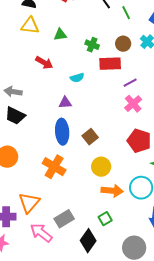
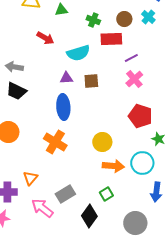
cyan semicircle: (77, 78) -> (78, 53), size x1.6
brown square: (90, 137) -> (91, 81), moved, turned 35
orange triangle: (29, 203) -> (30, 178), size x0.7

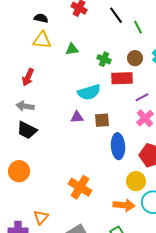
red arrow: (45, 38) -> (28, 77), moved, turned 84
blue ellipse: (63, 107) -> (118, 146), moved
orange cross: (55, 142) -> (80, 187), moved
yellow circle: (102, 142) -> (136, 181), moved

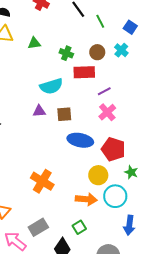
blue ellipse: (118, 146) -> (80, 140), turned -75

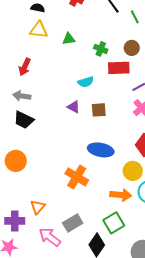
cyan semicircle: (51, 86) -> (86, 82), size x0.7
purple triangle: (39, 111) -> (74, 107), turned 32
blue ellipse: (80, 140) -> (101, 150), moved
green square: (79, 227) -> (114, 223), size x1.5

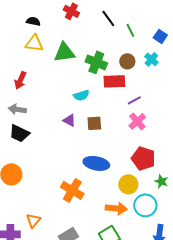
green triangle: (69, 39) -> (64, 52), size x1.6
green cross: (101, 49) -> (96, 62), size x1.5

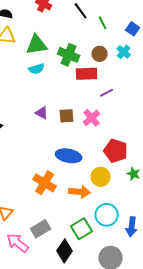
cyan semicircle: (81, 95) -> (37, 69), moved
pink cross: (137, 121) -> (92, 118), moved
cyan circle: (145, 205) -> (107, 215), moved
orange arrow: (116, 208) -> (80, 192), moved

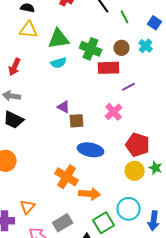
brown square: (67, 116) -> (77, 121), moved
yellow circle: (101, 177) -> (135, 171), moved
orange arrow: (80, 192) -> (90, 194), moved

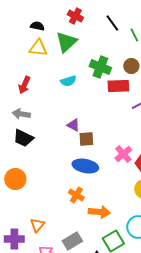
green triangle: (59, 39) -> (66, 42), moved, turned -35
pink cross: (114, 112) -> (123, 154), moved
blue ellipse: (91, 150) -> (85, 166), moved
orange cross: (67, 177) -> (76, 195), size x0.7

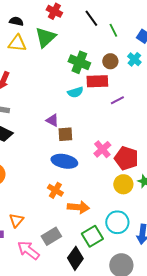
cyan semicircle: (68, 81) -> (75, 92), moved

